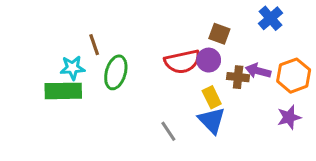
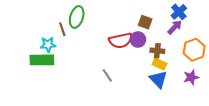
purple arrow: (258, 71) -> (175, 27), moved, turned 119
green ellipse: (116, 72) -> (77, 17), moved
yellow rectangle: (212, 97) -> (159, 64), moved, turned -40
blue triangle: (212, 120) -> (158, 79), moved
gray line: (168, 131) -> (107, 75), moved

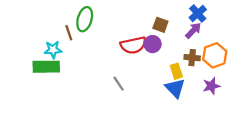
brown cross: (157, 51) -> (192, 58), moved
yellow rectangle: (159, 64) -> (176, 71), turned 48

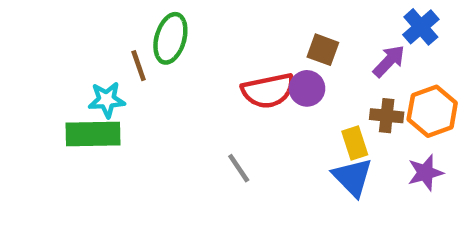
blue cross: (198, 14) -> (421, 27), moved

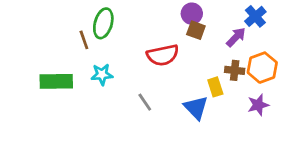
purple circle: (307, 88) -> (192, 14), moved
cyan star: (107, 100) -> (102, 74), moved
blue triangle: (353, 177) -> (196, 108), moved

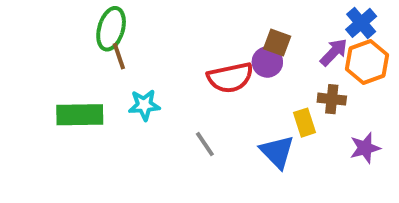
purple circle: (192, 14) -> (267, 62), moved
green ellipse: (103, 23) -> (111, 29), moved
orange hexagon: (262, 68) -> (367, 62), moved

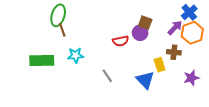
red semicircle: (230, 78) -> (121, 41), size x0.7

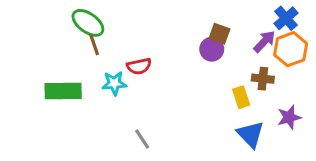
green ellipse: (58, 15) -> (88, 23), turned -70
red semicircle: (121, 41) -> (139, 66), moved
gray line: (107, 76) -> (142, 139), moved
blue triangle: (145, 80) -> (250, 134), moved

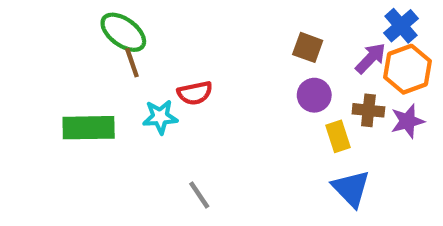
purple circle: (212, 49) -> (314, 95), moved
purple star: (289, 117) -> (407, 121), moved

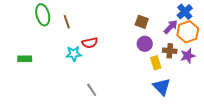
green ellipse: (123, 32) -> (43, 15), moved, turned 40
brown line: (132, 63) -> (67, 22), moved
green rectangle: (89, 128) -> (25, 59), moved, size x0.6

